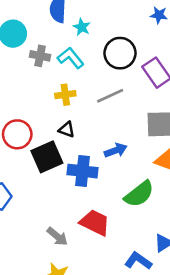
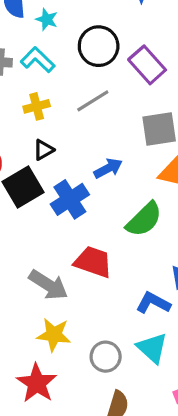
black triangle: (67, 129) -> (44, 150), turned -42
blue cross: (83, 171) -> (70, 199), turned -32
gray arrow: (57, 236) -> (48, 285), size x1.4

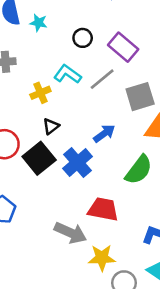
black circle: (99, 46) -> (83, 38), size x0.6
cyan L-shape: (38, 60) -> (67, 74), moved
gray line: (93, 101) -> (102, 79), moved
yellow star: (54, 335) -> (102, 258), moved

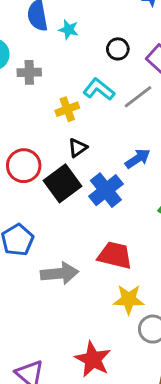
red trapezoid: (103, 209) -> (115, 255), moved
gray arrow: (70, 233) -> (60, 273), moved, turned -32

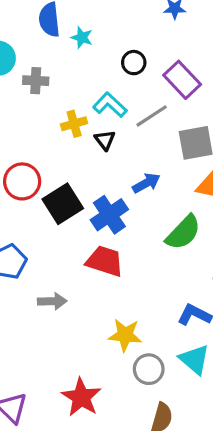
black triangle: (78, 148) -> (105, 140), moved, turned -36
red trapezoid: (115, 255) -> (105, 261), moved
gray arrow: (60, 273) -> (52, 301), size x0.7

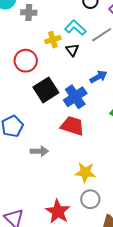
red circle: (22, 181) -> (26, 61), moved
gray circle: (149, 369) -> (90, 199), moved

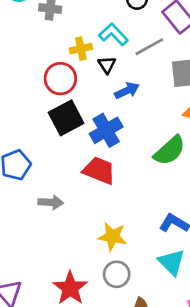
red circle: (26, 61) -> (60, 79), moved
blue arrow: (98, 77) -> (127, 91), moved

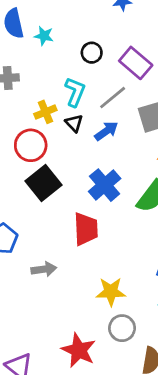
cyan L-shape: (113, 34) -> (75, 92), turned 76
blue arrow: (127, 91) -> (106, 131), moved
blue cross: (106, 130) -> (105, 185), moved
red trapezoid: (99, 171) -> (86, 229), turned 76

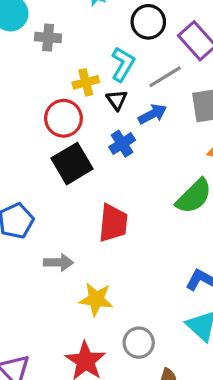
black circle: (92, 53) -> (148, 22), size x1.4
blue cross: (105, 185) -> (122, 144), moved, size x0.7
yellow star: (111, 292) -> (96, 299), moved

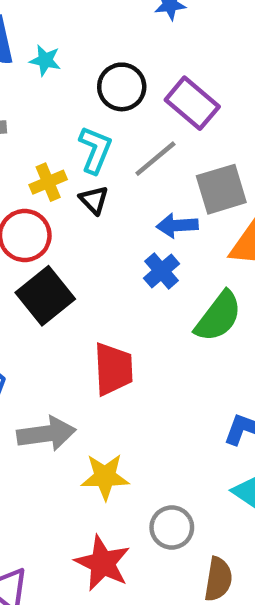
blue arrow: (152, 114) -> (177, 226), moved, turned -148
blue cross: (122, 144) -> (162, 271), moved
gray arrow: (58, 262) -> (46, 434), size x1.4

